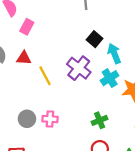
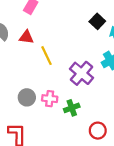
purple cross: (79, 68) -> (81, 73), moved
green cross: (100, 120) -> (72, 108), moved

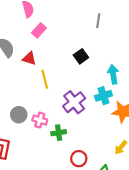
black square: (97, 21) -> (81, 56), moved

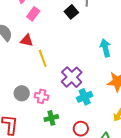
black square: (81, 56) -> (71, 12), moved
cyan cross: (103, 96) -> (85, 97), moved
green cross: (59, 133) -> (51, 118), moved

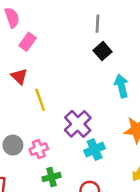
black square: (71, 12) -> (102, 51), moved
red triangle: (27, 40) -> (19, 77), turned 32
pink cross: (42, 96) -> (39, 149), turned -32

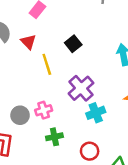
black square: (102, 51) -> (73, 44), moved
gray circle: (13, 145) -> (20, 115), moved

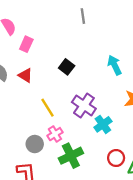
yellow line: (47, 64) -> (47, 108), moved
green cross: (54, 137) -> (71, 156), size x1.5
red circle: (90, 151) -> (116, 158), moved

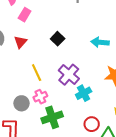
cyan arrow: (115, 65) -> (100, 42), turned -66
red triangle: (25, 75) -> (20, 42), turned 32

